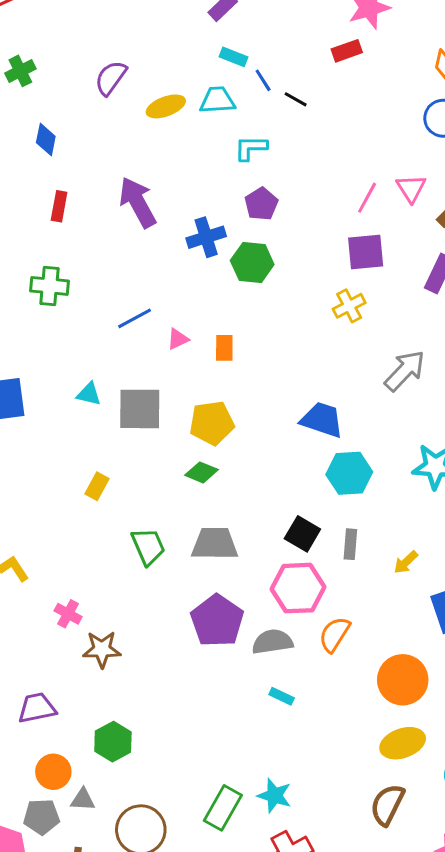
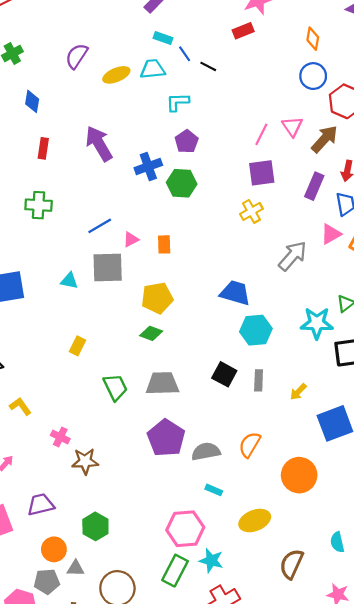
gray square: (140, 409) -> (108, 267), moved
pink hexagon: (298, 588) -> (185, 529), moved
yellow ellipse: (403, 743) -> (255, 521), moved

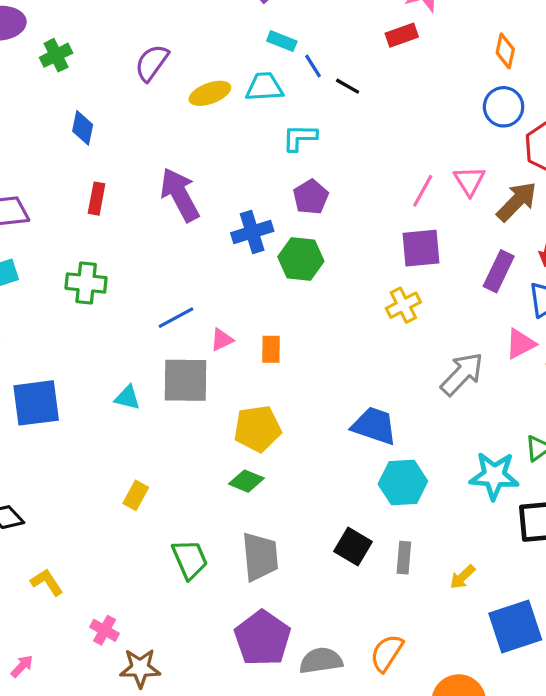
gray trapezoid: (162, 384) -> (260, 557), turned 84

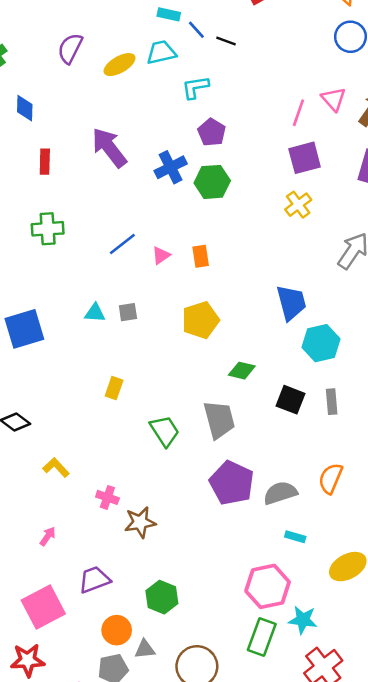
gray square: (185, 380) -> (128, 312), moved, size x0.5
blue trapezoid: (374, 426) -> (291, 303), turned 66
green diamond: (246, 481) -> (242, 371), moved

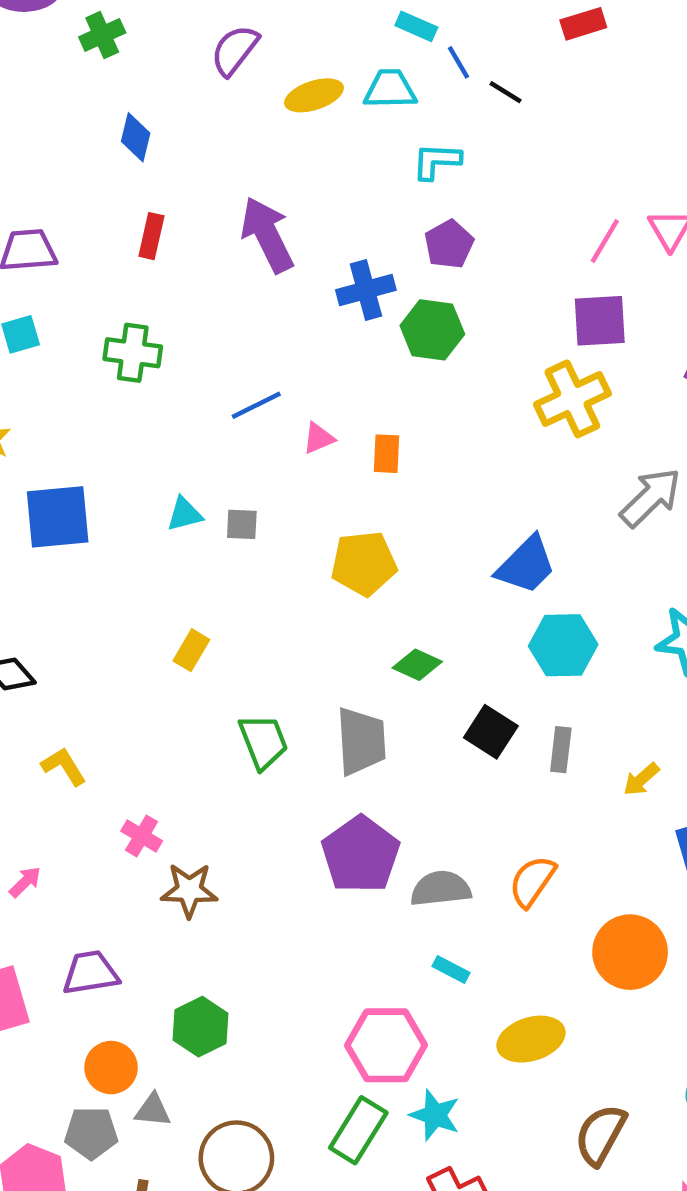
yellow cross: (298, 205) -> (572, 399), size x1.5
blue trapezoid: (291, 303) -> (526, 565), turned 48
cyan triangle: (95, 313) -> (185, 514), turned -30

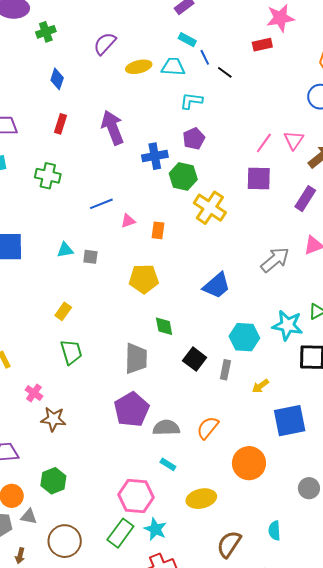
yellow cross: (572, 399) -> (210, 208), moved, turned -36
cyan hexagon: (563, 645) -> (244, 337), moved
green diamond: (417, 665) -> (164, 326), turned 50
green trapezoid: (263, 742) -> (71, 352), moved

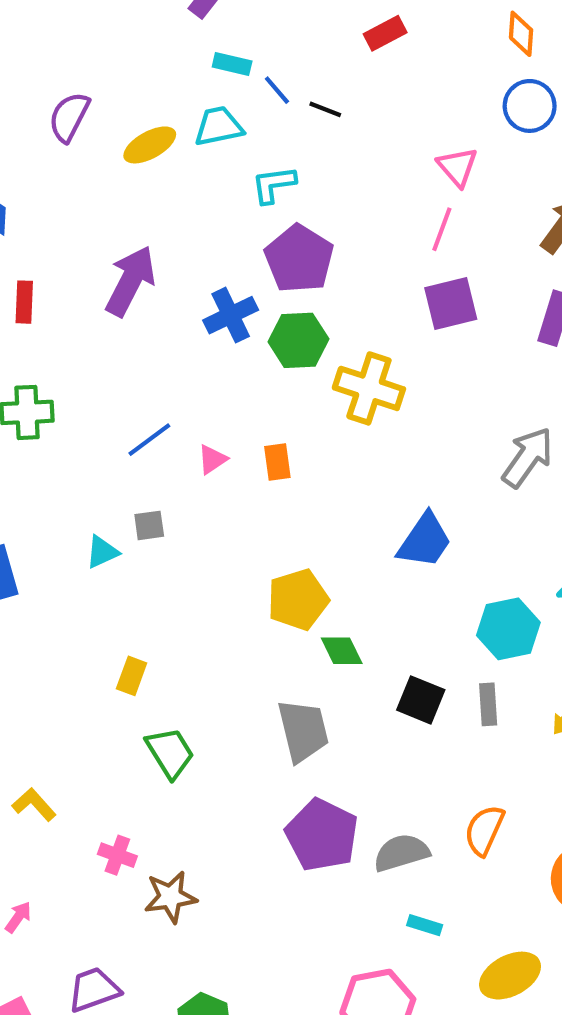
purple arrow: (113, 128) -> (130, 281), turned 64
purple pentagon: (194, 139) -> (299, 259), size x1.5
pink triangle: (294, 140) -> (457, 167), moved
gray square: (90, 257) -> (149, 525), moved
yellow pentagon: (144, 279) -> (298, 600), moved

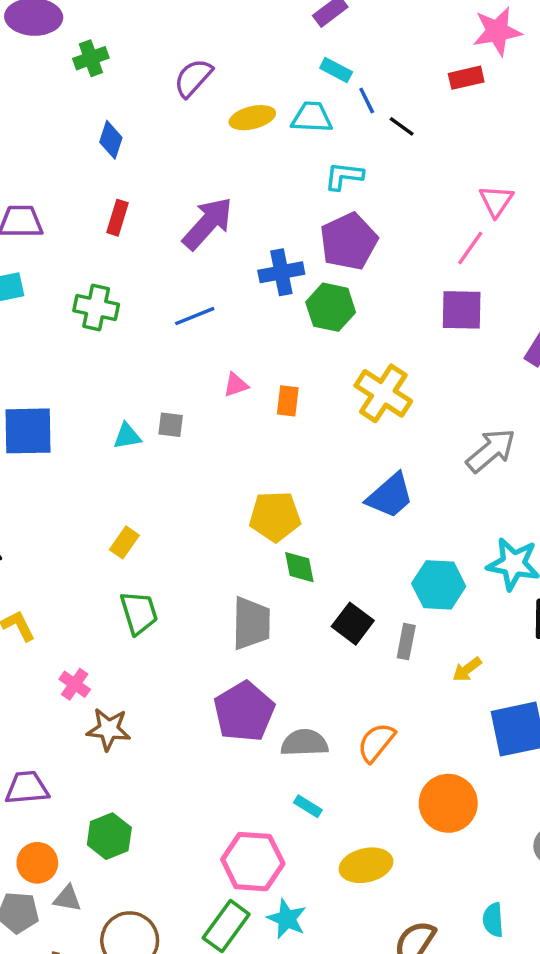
yellow cross: (369, 388) -> (383, 393), moved
blue line: (149, 440) -> (195, 316), moved

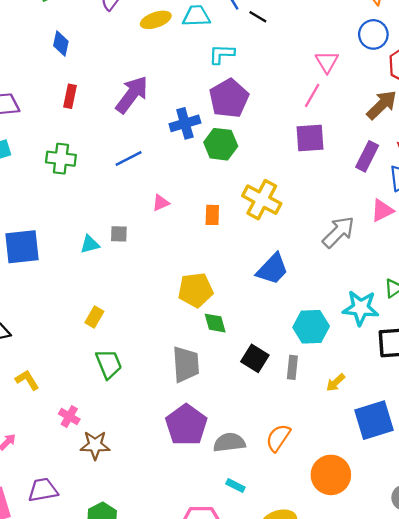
orange rectangle: (288, 401) -> (212, 215), moved

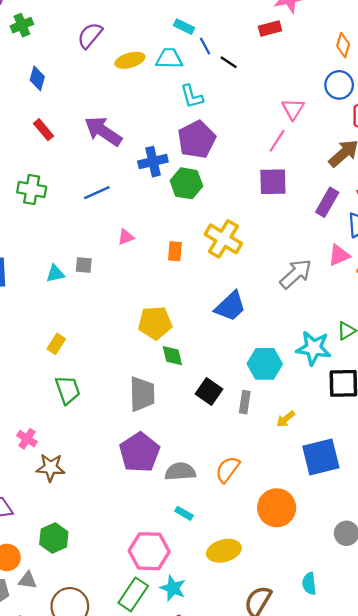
cyan L-shape: (222, 54) -> (192, 96), turned -110
purple arrow: (132, 95) -> (103, 131), turned -96
red rectangle: (70, 96) -> (43, 130), turned -55

